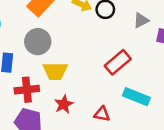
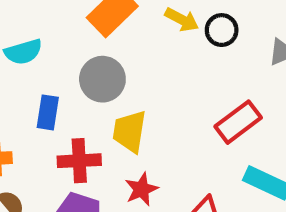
yellow trapezoid: (55, 71) -> (129, 131), turned 95

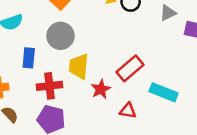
red rectangle: (238, 122) -> (130, 68), moved
red star: (141, 189) -> (101, 89), moved

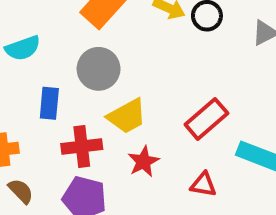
yellow trapezoid: (79, 66) -> (127, 116), turned -124
red star: (101, 89) -> (143, 162), moved

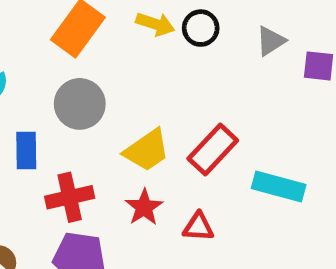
yellow trapezoid: (127, 116) -> (147, 150), moved
red triangle: (203, 185) -> (198, 227), moved

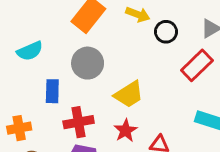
black circle: (201, 28) -> (166, 32), moved
red rectangle: (213, 149) -> (197, 65), moved

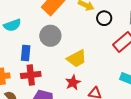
red cross: (79, 122) -> (31, 75), moved

